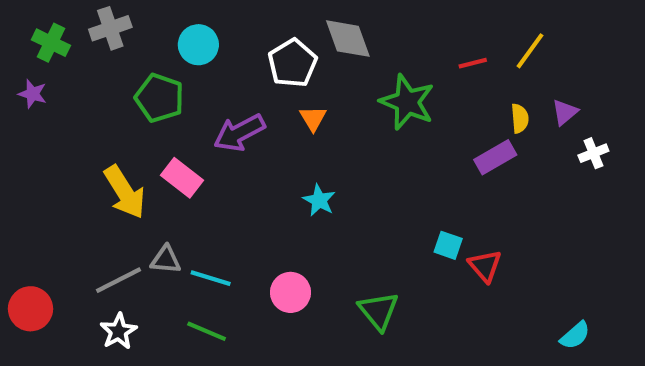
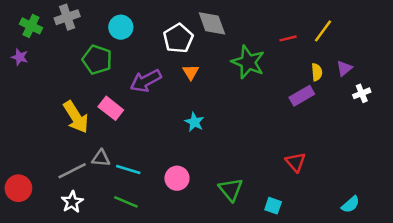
cyan square: (448, 245) -> (273, 206), moved

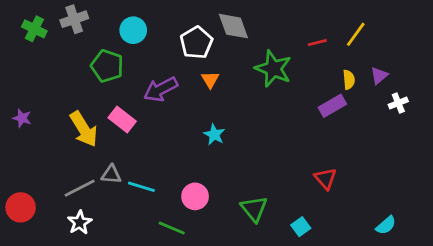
purple star: (20, 57) -> (22, 118), moved
green line: (126, 202) -> (172, 228), moved
cyan square: (273, 206) -> (301, 227), turned 35

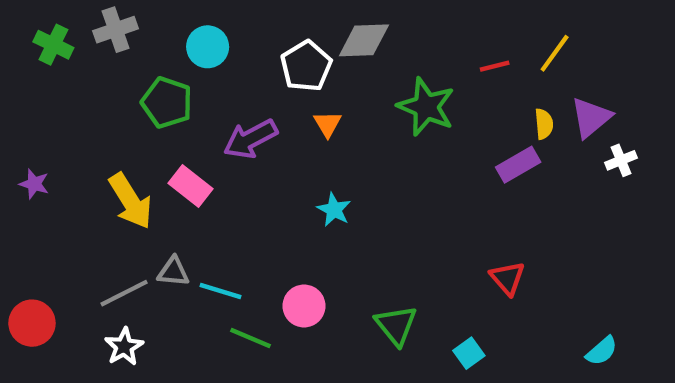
gray diamond: (233, 26) -> (364, 40), turned -72
purple triangle: (379, 76) -> (591, 117), size x1.5
green line: (172, 228) -> (250, 338), moved

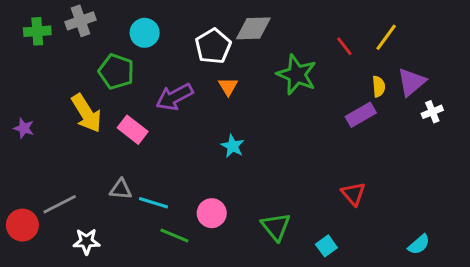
green cross: (53, 45) -> (37, 31), turned -30
red line: (495, 66) -> (344, 46), turned 66
yellow arrow: (131, 201) -> (86, 113), moved
gray line: (124, 293) -> (60, 204), moved
white star: (124, 347) -> (86, 241), turned 30

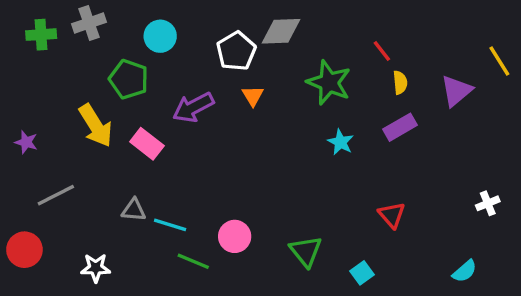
yellow line: (386, 37) -> (499, 61), moved, turned -68
yellow semicircle: (379, 86) -> (400, 83), moved
white cross: (432, 112) -> (488, 203), moved
cyan star: (233, 146) -> (341, 142), moved
gray line: (60, 204) -> (56, 195), moved

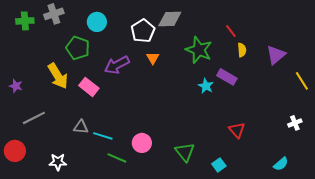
yellow line: (499, 61) -> (302, 81), moved
purple rectangle: (400, 127) -> (227, 77), moved, turned 60

